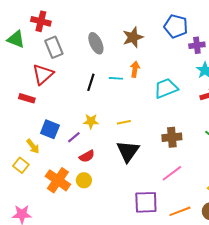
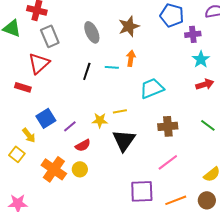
cyan trapezoid: (166, 88) -> (152, 88), moved
yellow star: (91, 121) -> (100, 120), moved
blue square: (50, 129) -> (46, 118), turned 36

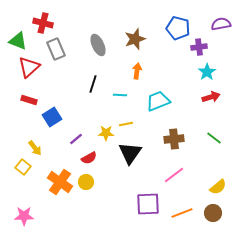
red triangle: (39, 63) -> (29, 67), moved
cyan line: (112, 67) -> (120, 95), moved
blue square: (46, 118) -> (52, 117), moved

